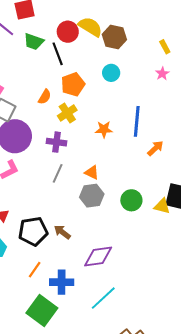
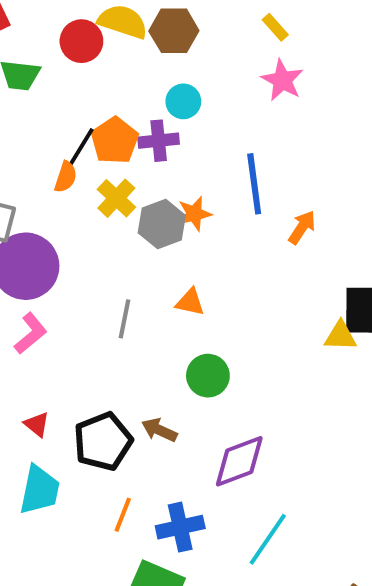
black line: (58, 54) -> (80, 149), moved, turned 65
pink star: (162, 74) -> (282, 80), size x1.5
purple cross: (56, 142) -> (159, 141), moved
gray hexagon: (92, 196) -> (162, 224), moved
green circle: (131, 200) -> (208, 376), moved

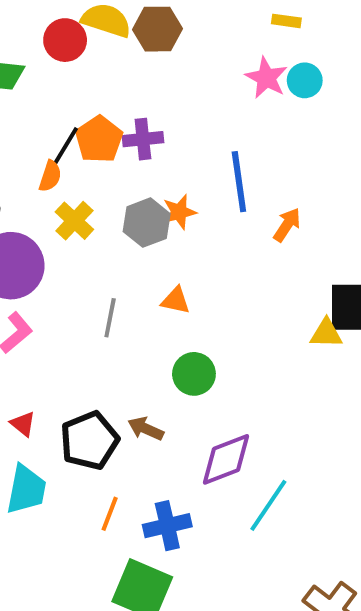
yellow rectangle: (275, 27) -> (286, 21), moved, turned -40
cyan circle: (183, 101) -> (305, 80), moved
yellow cross: (116, 198) -> (74, 221), moved
cyan line: (268, 539) -> (268, 505), moved

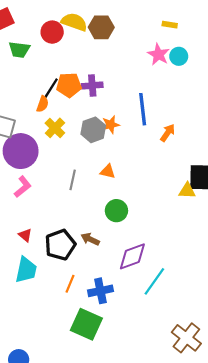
orange pentagon: (99, 139) -> (69, 85), turned 30

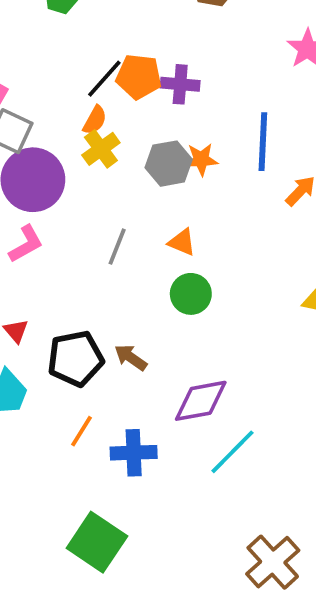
orange semicircle: (43, 104) -> (95, 120), moved
green circle: (116, 211) -> (191, 294), moved
green square: (86, 324) -> (97, 542), moved

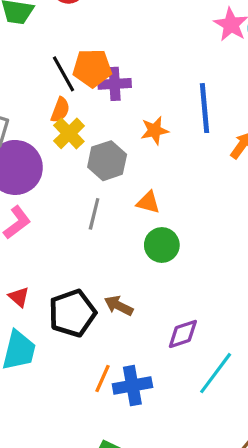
black line: (104, 79) -> (63, 74), turned -63
purple cross: (180, 84) -> (115, 84), moved
gray hexagon: (169, 164) -> (107, 161), moved
purple diamond: (201, 401) -> (183, 334), size x0.7
orange line: (81, 431) -> (103, 379), moved

